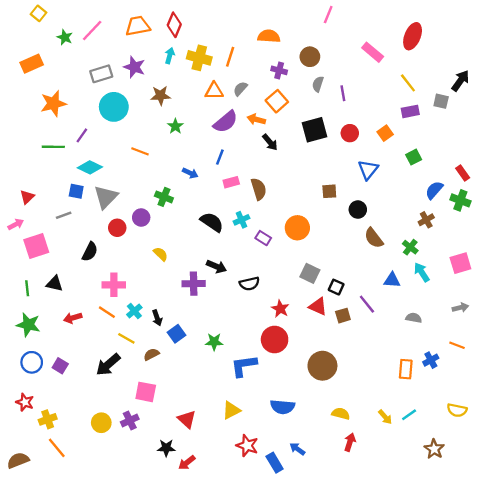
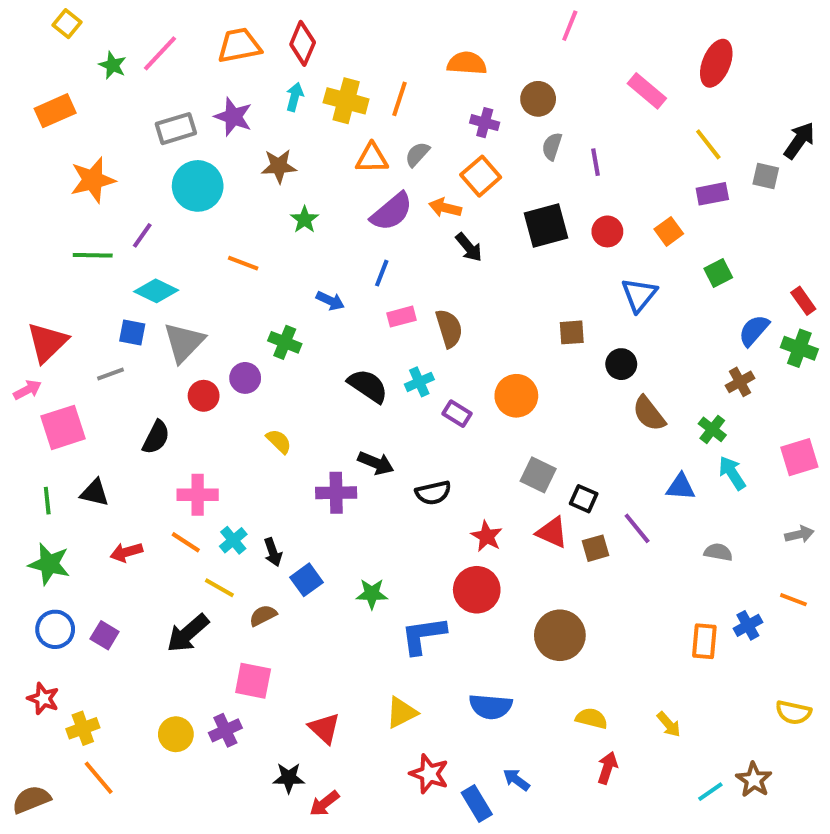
red triangle: (27, 197) -> (47, 342), size x1.6
cyan line: (409, 415) -> (710, 792), moved

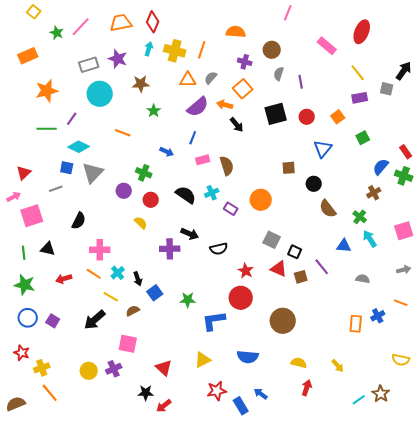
red triangle: (47, 342) -> (24, 173), size x0.7
red circle: (204, 396) -> (151, 200), moved
red star: (429, 774) -> (217, 391), turned -30

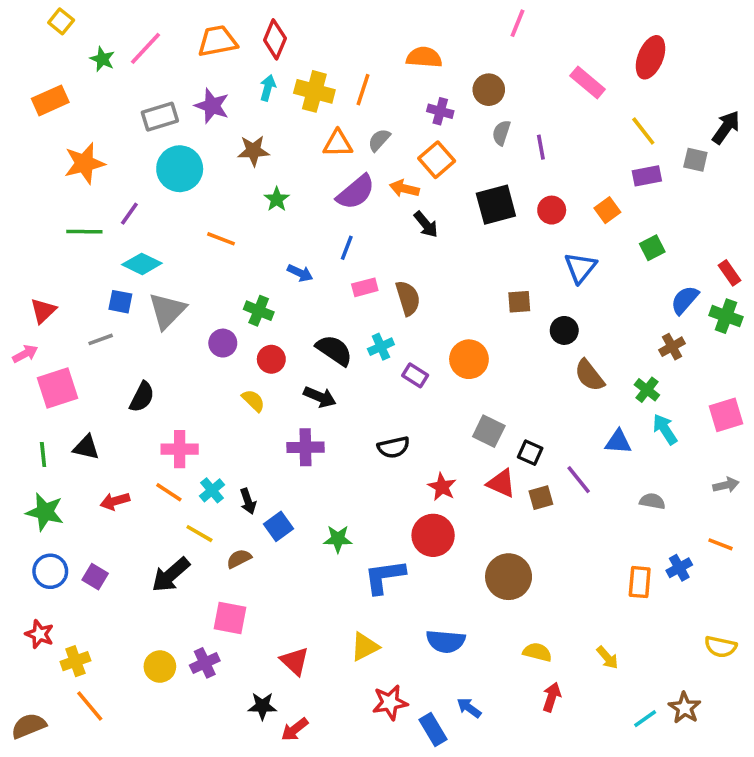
black arrow: (190, 234) -> (320, 397), moved

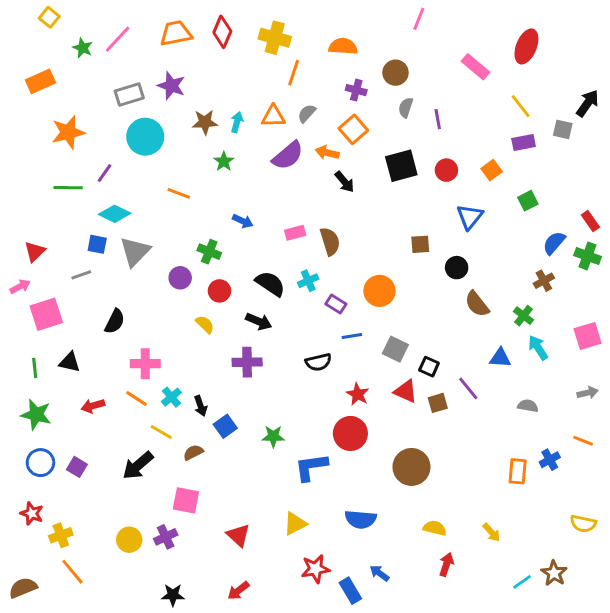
cyan arrow: (268, 88) -> (237, 122), moved
yellow cross: (314, 91) -> (275, 38), moved
blue line: (347, 248) -> (352, 336), moved, turned 60
black star: (262, 706) -> (173, 595), moved

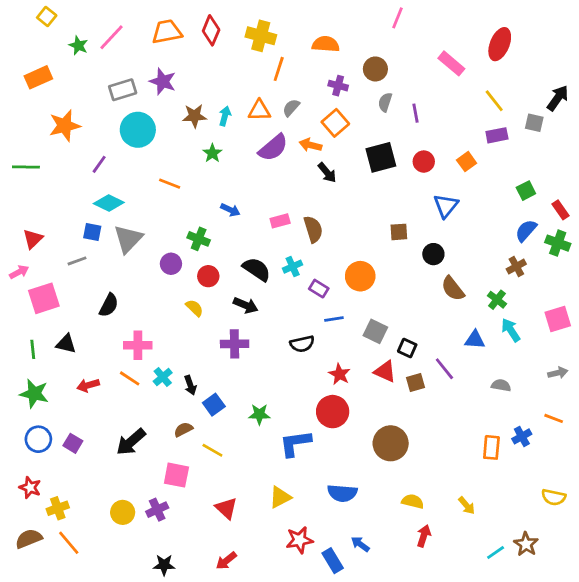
green line: (68, 188) -> (26, 167), moved
green square: (528, 201) -> (526, 191), moved
yellow line: (161, 432) -> (212, 450), moved
brown semicircle: (23, 588) -> (29, 539), moved

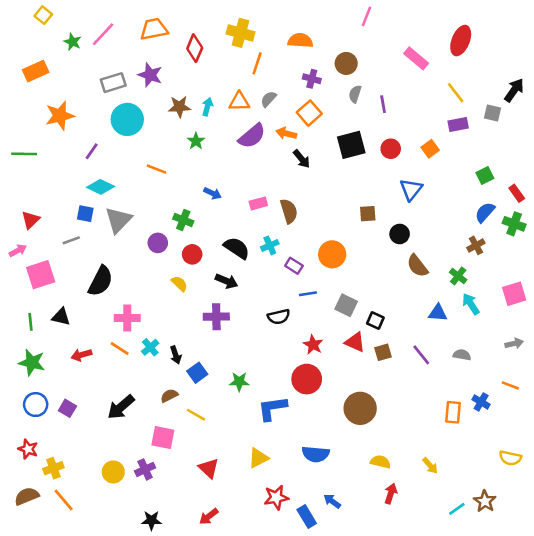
red diamond: (211, 30) -> (195, 48), moved
black semicircle: (109, 305) -> (101, 281), size x1.4
purple line: (444, 369) -> (421, 355), moved
blue cross: (522, 436) -> (481, 402), turned -30

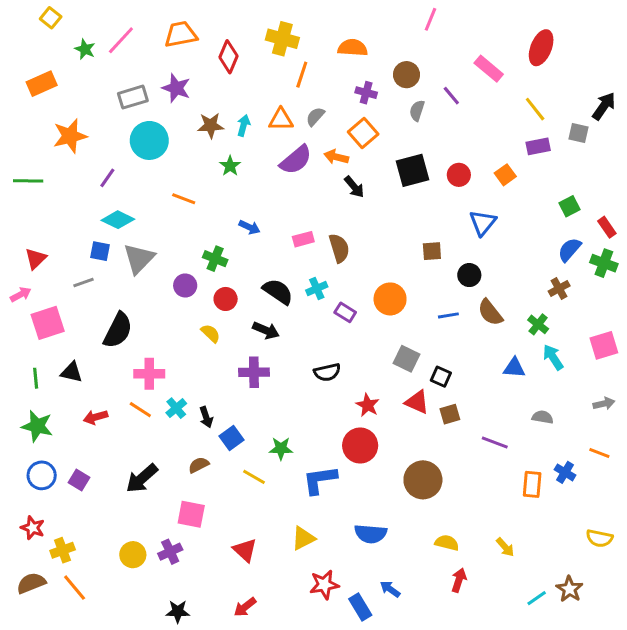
purple line: (383, 104) -> (451, 96), moved, turned -30
blue line: (308, 294) -> (448, 315), moved
purple line: (421, 355) -> (495, 443), moved, turned -30
yellow line: (196, 415) -> (254, 477), moved

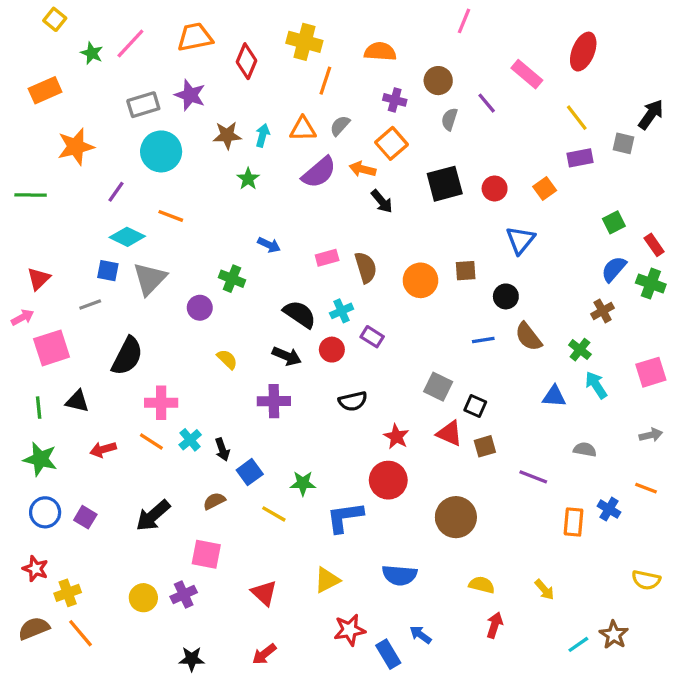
orange line: (184, 199) -> (171, 216), moved
red circle: (226, 299) -> (332, 350), moved
orange circle: (390, 299) -> (420, 280), moved

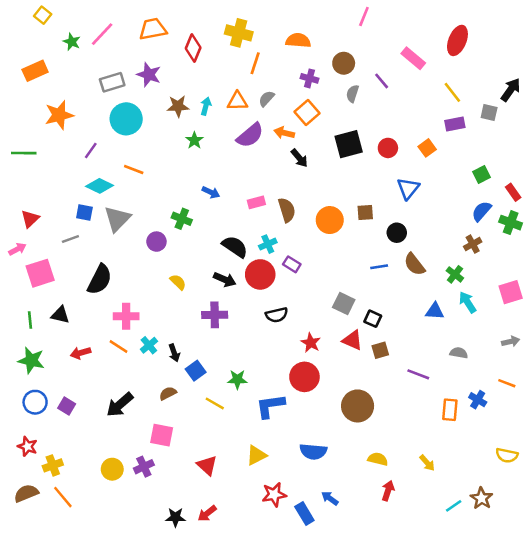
red circle: (332, 350) -> (260, 274), size x1.5
black star: (192, 659) -> (175, 517), moved

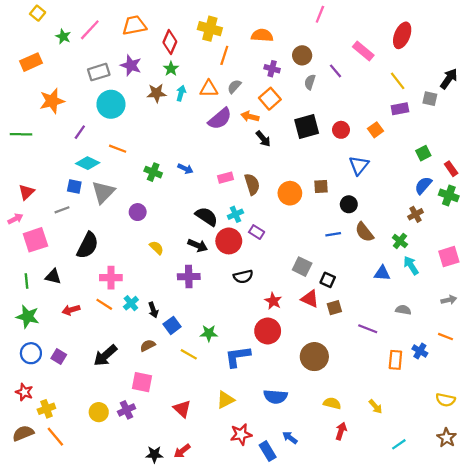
green star: (194, 140) -> (171, 69), moved
green cross: (182, 219) -> (153, 172), moved
brown star: (482, 498) -> (447, 438), moved

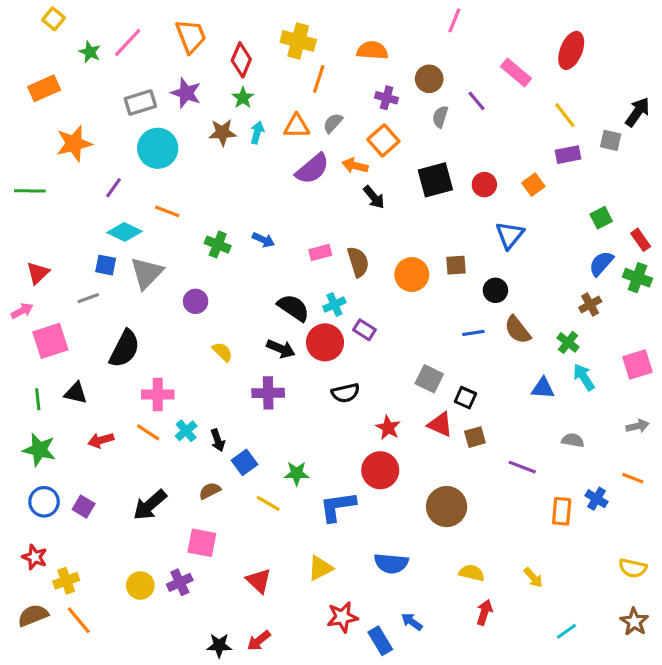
orange trapezoid: (134, 25) -> (191, 36), turned 80

